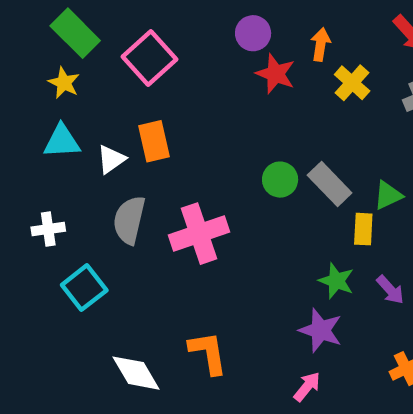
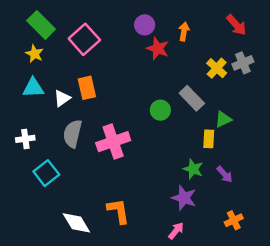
yellow cross: (352, 83) -> (217, 68), moved
gray rectangle: (330, 184) -> (192, 98), moved

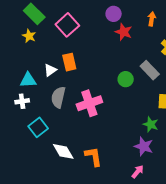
orange arrow: (184, 31) -> (152, 19), moved
cyan triangle: (33, 88) -> (28, 80), moved
white diamond: (76, 223) -> (63, 151), moved

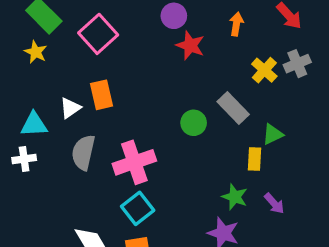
cyan square: (38, 127) -> (138, 208), moved

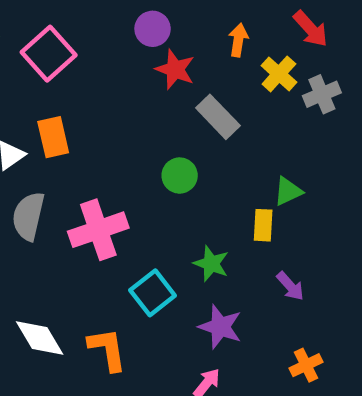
yellow cross: (264, 70) -> (279, 74), moved
gray rectangle: (233, 108) -> (218, 117), moved
green star: (235, 197) -> (211, 264), moved
cyan square: (138, 208) -> (153, 293), moved

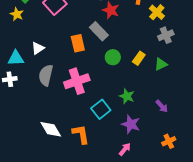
gray cross: (322, 94) -> (166, 35), moved
gray rectangle: (218, 117) -> (99, 31), moved
orange rectangle: (53, 137) -> (78, 43), moved
yellow rectangle: (263, 225) -> (139, 58), moved, turned 32

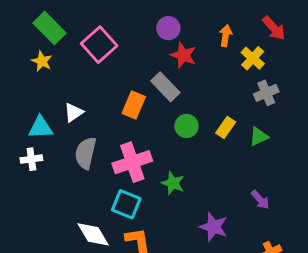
orange rectangle: (78, 43) -> (134, 105), turned 36
green star: (127, 96) -> (173, 183), moved
cyan square: (101, 109) -> (126, 204), moved, turned -30

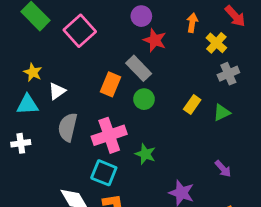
yellow star: (42, 61) -> (33, 72), moved
green circle: (186, 126) -> (144, 99), moved
white cross: (31, 159) -> (21, 143), moved

